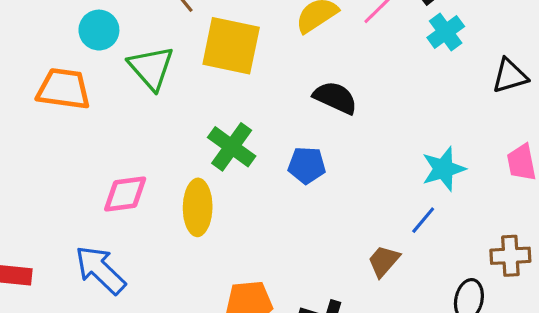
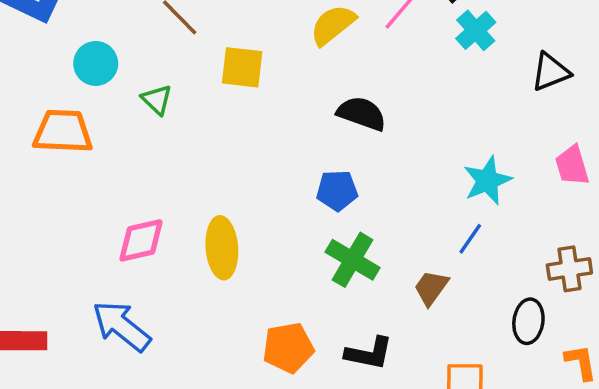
yellow square: (231, 46) -> (242, 67), size x0.7
green triangle: (151, 68) -> (157, 100), size x0.6
green cross: (232, 147) -> (353, 260), moved

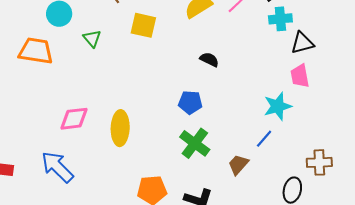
cyan cross: (476, 30) -> (280, 19), turned 30
black triangle: (550, 72) -> (302, 43), moved
black semicircle: (362, 114) -> (209, 60), size x0.7
pink trapezoid: (572, 166) -> (300, 76), moved

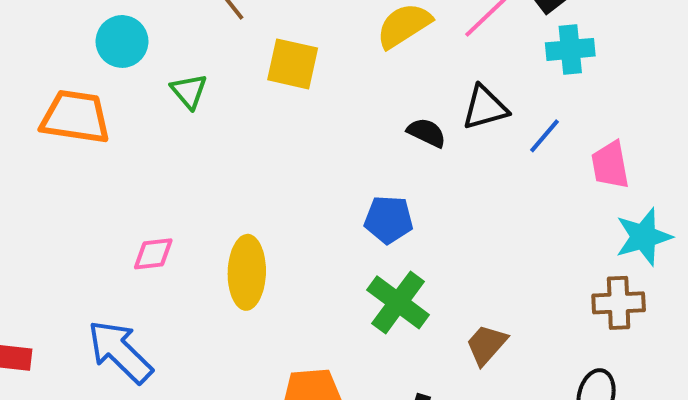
black triangle: (302, 43) -> (485, 108), moved
cyan star: (278, 106) -> (644, 237), moved
pink diamond: (74, 119) -> (153, 254), size x0.7
blue line: (264, 139) -> (545, 136), moved
brown cross: (319, 162) -> (619, 303), moved

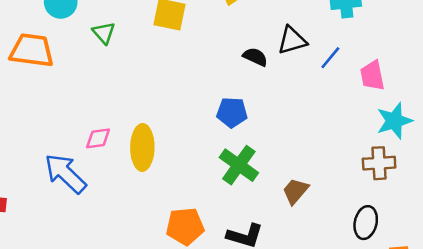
pink diamond: (153, 254) -> (98, 138), moved
blue arrow: (120, 352) -> (65, 174), moved

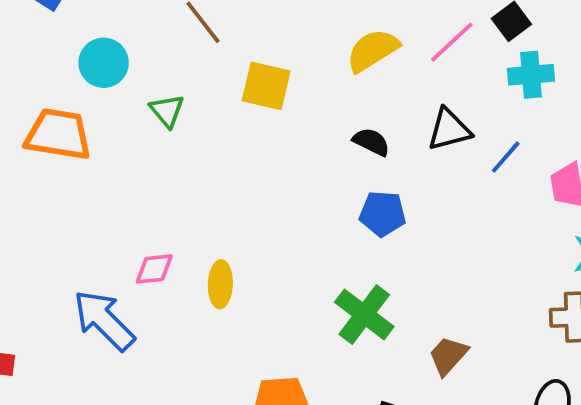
black semicircle: (255, 57) -> (371, 142), moved
blue pentagon: (232, 112) -> (383, 214), moved
yellow ellipse: (142, 147) -> (220, 284), size x0.7

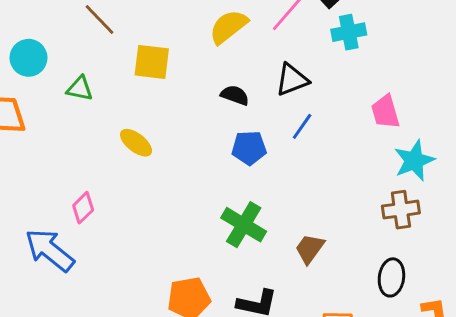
green triangle: (167, 111) -> (80, 89), turned -32
blue line: (506, 157) -> (302, 126), moved
pink diamond: (154, 269) -> (83, 208), turned -32
yellow ellipse: (220, 284) -> (136, 143), moved, turned -48

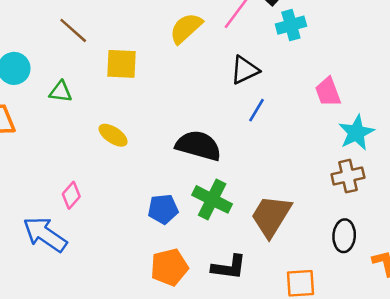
black semicircle: (235, 95) -> (198, 146), moved, size x1.8
blue pentagon: (249, 148) -> (163, 209), moved
brown trapezoid: (310, 249) -> (271, 216), size x1.6

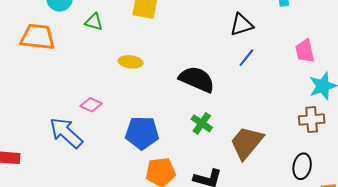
yellow ellipse: (113, 135) -> (131, 62), turned -35
pink diamond: (71, 195) -> (91, 105), turned 65
green cross: (212, 199) -> (202, 123), size x0.7
blue pentagon: (163, 209) -> (142, 133), moved, size x1.4

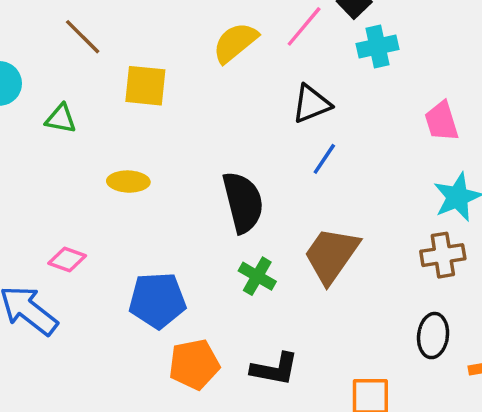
pink trapezoid: (305, 51) -> (442, 121), moved
black semicircle: (197, 79) -> (243, 202), turned 57
brown trapezoid: (247, 143) -> (331, 255), moved

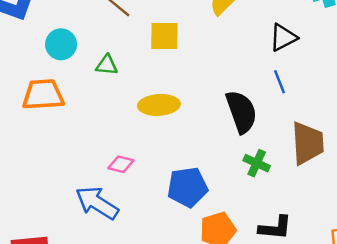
blue line: (324, 159) -> (279, 82), moved, turned -50
yellow ellipse: (128, 182) -> (159, 105), size x1.4
brown trapezoid: (331, 255) -> (308, 143), turned 147

